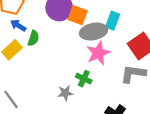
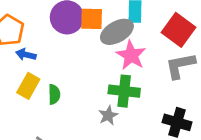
green semicircle: (33, 38) -> (54, 94), moved
green cross: (84, 79) -> (124, 91), size x1.5

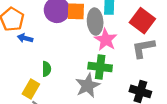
gray ellipse: (117, 32) -> (95, 22), turned -65
yellow rectangle: (28, 86) -> (31, 89), moved
gray star: (108, 115) -> (88, 86), size x1.6

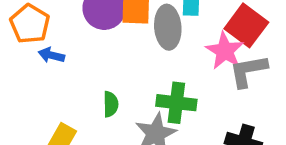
pink star: (106, 40) -> (225, 51), moved
green semicircle: (46, 69) -> (111, 104), moved

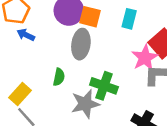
gray ellipse: (168, 27) -> (81, 44), moved

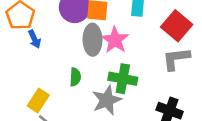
blue arrow: (26, 35) -> (35, 39), turned -132
pink star: (145, 58) -> (115, 40), moved

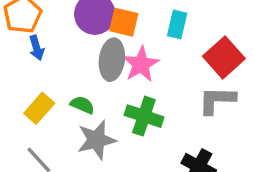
green semicircle: (75, 77) -> (82, 105), turned -78
gray star: (107, 100) -> (96, 140), moved
yellow rectangle: (38, 101) -> (39, 108), moved

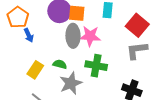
pink star: (141, 64) -> (90, 36), turned -30

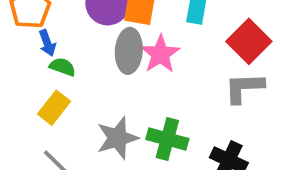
pink star: (90, 36) -> (160, 54), turned 30
green semicircle: (60, 64) -> (63, 67), moved
green cross: (96, 66) -> (167, 139), moved

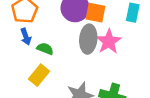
blue arrow: (47, 43) -> (26, 37), moved

